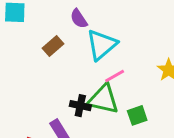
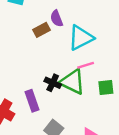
purple semicircle: (79, 19) -> (57, 18), moved
green square: (137, 115) -> (106, 87), moved

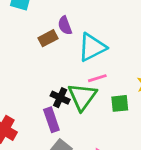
green triangle: (72, 82) -> (82, 97), turned 40
purple rectangle: (32, 101) -> (51, 120), moved

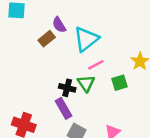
green triangle: (82, 97) -> (86, 83), size x0.7

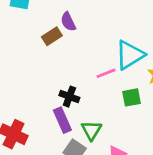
cyan triangle: (86, 39) -> (130, 55), moved
green triangle: (86, 83) -> (91, 130), moved

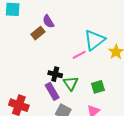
green square: (131, 97) -> (98, 87), moved
green triangle: (91, 130) -> (71, 83), moved

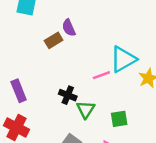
purple rectangle: (52, 91) -> (19, 91), moved

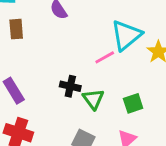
brown rectangle: (54, 40) -> (16, 29), moved, turned -54

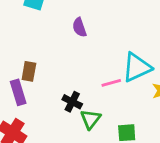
brown rectangle: (16, 29) -> (29, 71), moved

